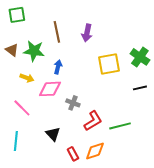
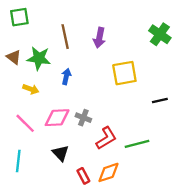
green cross: (140, 57) -> (160, 34), moved
pink diamond: (50, 89) -> (57, 118), moved

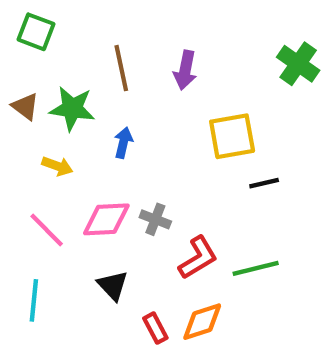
green square: (19, 17) -> (36, 32), turned 30
black line: (160, 100) -> (264, 183), moved

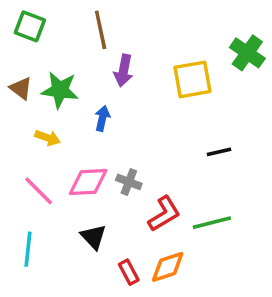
brown line: (121, 68) -> (101, 30), moved
purple arrow: (185, 70) -> (124, 71), moved
yellow square: (232, 136) -> (192, 79), moved

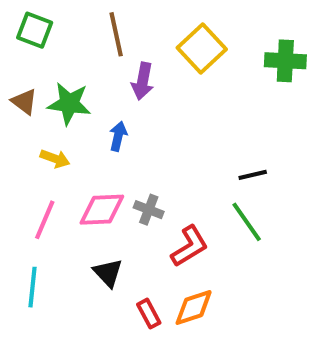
green cross: (247, 53) -> (285, 61), turned -32
yellow square: (192, 79) -> (202, 49), moved, turned -33
pink line: (39, 191) -> (45, 220), turned 68
green line: (212, 223) -> (247, 222), moved, turned 69

